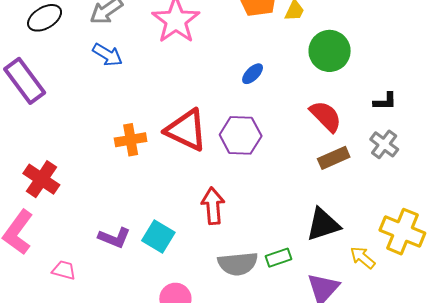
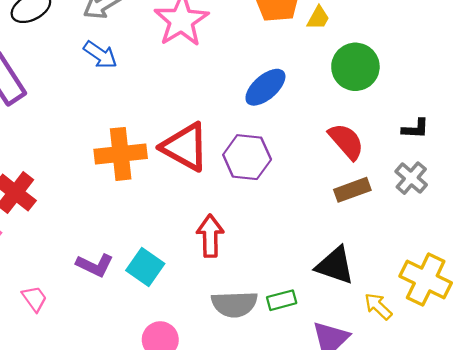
blue ellipse: (253, 74) -> (265, 87), size x1.6
orange cross: (131, 140) -> (121, 154), size x1.4
black triangle: (323, 224) -> (335, 265), turned 33
pink trapezoid: (64, 270) -> (34, 299), turned 35

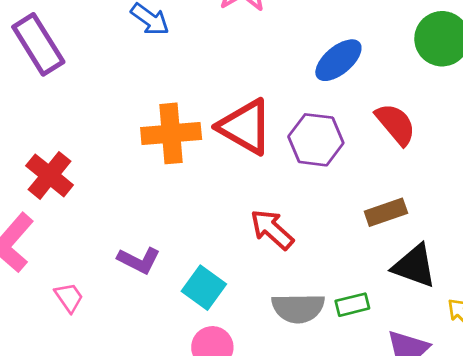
red semicircle: (346, 141) -> (396, 124), moved
brown rectangle: (352, 190) -> (386, 212), moved
red arrow: (210, 236) -> (272, 229), turned -48
cyan square: (145, 267) -> (204, 288), moved

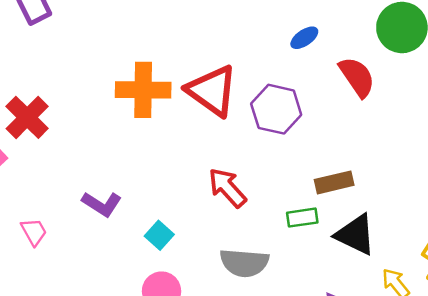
blue ellipse: (338, 60) -> (304, 38), size x0.6
red semicircle: (396, 124) -> (357, 77), moved
cyan square: (204, 288) -> (159, 235), size x0.7
green rectangle: (352, 305) -> (302, 218), moved

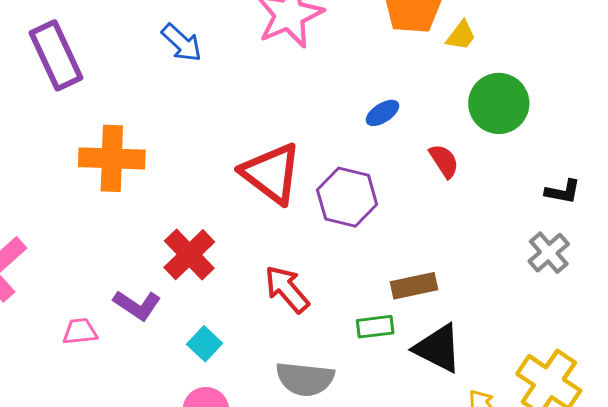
red semicircle: (357, 77) -> (444, 161), size x0.7
orange cross: (143, 90) -> (112, 158), moved
red cross: (27, 117) -> (189, 255), moved
pink trapezoid: (34, 232) -> (80, 331), moved, turned -68

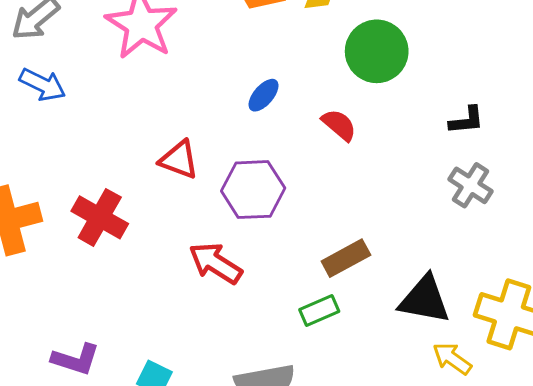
red triangle: (271, 173) -> (179, 160), moved, size x0.6
red cross: (189, 255) -> (100, 217), moved
red arrow: (287, 289) -> (215, 263), moved
black triangle: (438, 348) -> (425, 300), moved

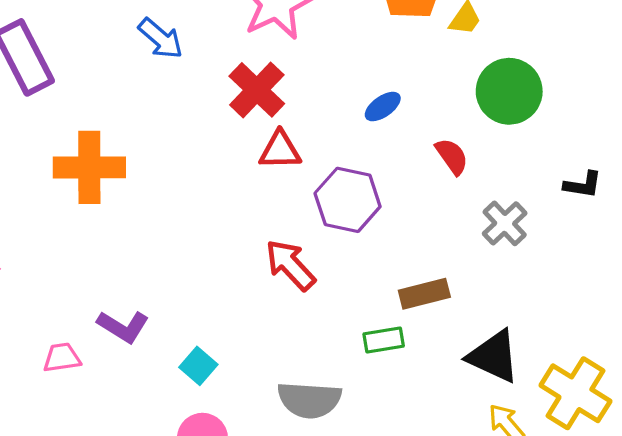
red triangle: (179, 160) -> (280, 150), turned -36
gray cross: (471, 185) -> (505, 223), moved
red cross: (100, 217) -> (257, 90), moved

